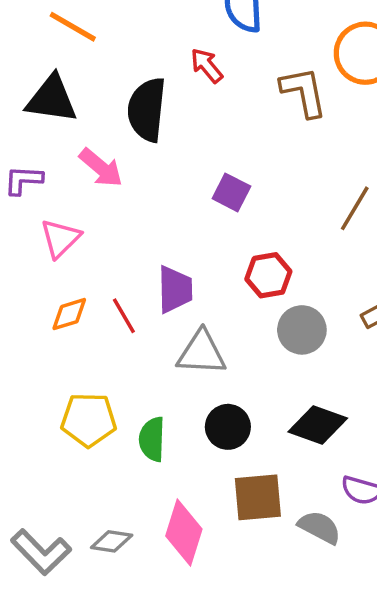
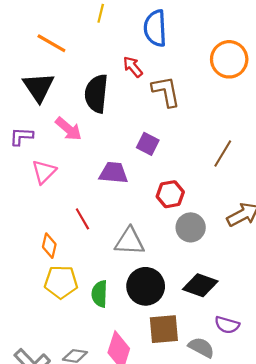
brown L-shape: (304, 92) -> (166, 91), moved
black triangle: (52, 99) -> (39, 87), turned 48
purple trapezoid: (175, 289) -> (114, 173), moved, turned -84
orange diamond: (69, 314) -> (49, 246), moved, turned -60
black circle: (228, 427) -> (146, 286), size x1.4

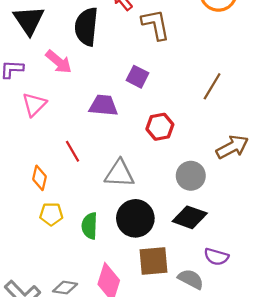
gray circle: (191, 227) -> (191, 176), moved
yellow pentagon: (61, 282) -> (51, 214), size x0.7

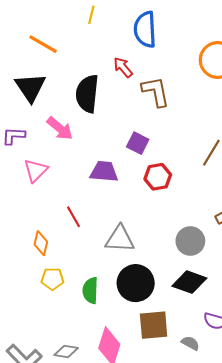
red hexagon: (160, 127) -> (158, 177), moved
gray semicircle: (191, 279) -> (190, 343), size x0.7

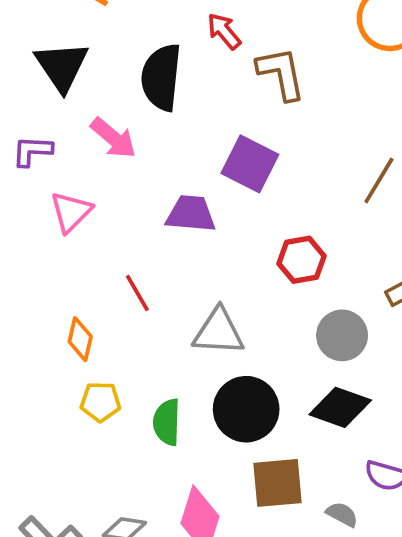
purple square: (138, 143) -> (250, 164), size x1.4
red hexagon: (158, 177) -> (301, 260), moved

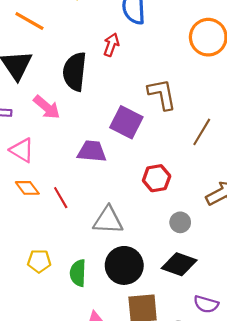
red arrow: (224, 31) -> (111, 45), turned 60
brown L-shape: (281, 74) -> (162, 94), moved
pink triangle: (71, 212) -> (22, 150), turned -44
gray circle: (342, 335) -> (180, 222), size x0.7
orange diamond: (80, 339) -> (27, 188), moved, turned -50

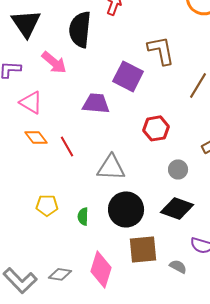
green semicircle: (78, 273) -> (83, 216), size x0.7

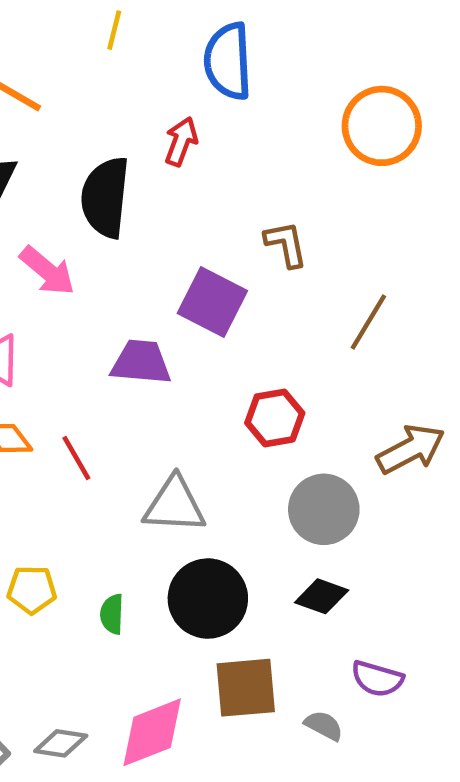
brown L-shape: (161, 50) -> (286, 244), size x0.7
gray circle: (178, 169) -> (324, 509), size x1.6
black diamond: (177, 208) -> (322, 596), size x0.7
pink diamond: (101, 269) -> (152, 732), turned 51

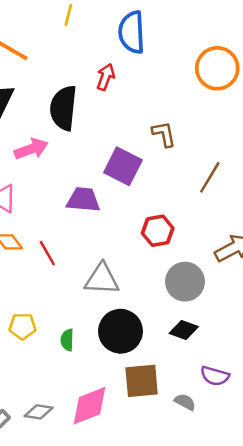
pink arrow: (47, 271) -> (31, 149), turned -60

